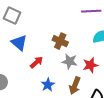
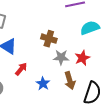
red arrow: (37, 62) -> (21, 69), moved
brown arrow: (75, 86) -> (70, 80), turned -30

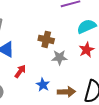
red star: (82, 58) -> (87, 50), moved
brown arrow: (70, 80) -> (66, 92), moved, turned -72

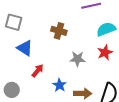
brown cross: (46, 39) -> (59, 31), moved

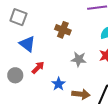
gray circle: (12, 90) -> (15, 75), moved

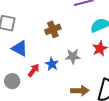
brown cross: (63, 30) -> (53, 29), turned -35
blue star: (59, 84) -> (52, 64), moved

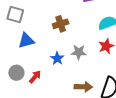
blue triangle: (20, 48) -> (26, 41), turned -48
red arrow: (34, 70) -> (35, 77), moved

